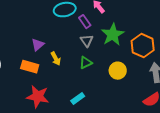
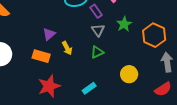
green star: (113, 35) -> (124, 24), size x0.7
yellow circle: (118, 71) -> (129, 74), moved
red star: (38, 97) -> (49, 86), turned -30

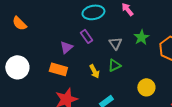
purple rectangle: (96, 11) -> (86, 36), moved
yellow arrow: (67, 48) -> (94, 71), moved

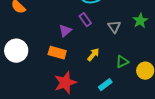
green triangle: (114, 65) -> (122, 62), moved
yellow arrow: (94, 71) -> (93, 55), turned -112

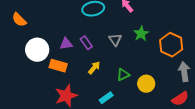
purple rectangle: (85, 20) -> (86, 43), moved
purple triangle: (65, 31) -> (66, 44), turned 32
white circle: (16, 51) -> (37, 50), moved

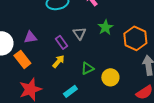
purple rectangle: (86, 43) -> (61, 42), moved
orange rectangle: (58, 66) -> (22, 59), turned 36

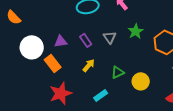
purple rectangle: (61, 42) -> (86, 40), moved

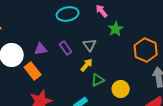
green star: (136, 31) -> (116, 29), moved
yellow arrow: (89, 65) -> (87, 65), moved

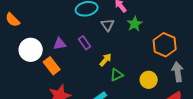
gray triangle: (90, 45) -> (108, 25), moved
yellow circle: (121, 89) -> (149, 80), moved

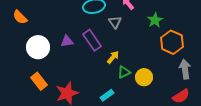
green star: (135, 24) -> (155, 20), moved
purple rectangle: (85, 43) -> (92, 40), size x1.5
orange rectangle: (52, 66) -> (39, 81), moved
yellow circle: (149, 80) -> (144, 77), moved

